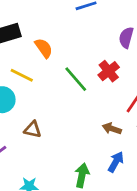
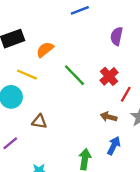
orange semicircle: (44, 48) -> (45, 50), turned -90
red cross: (109, 71) -> (109, 76), moved

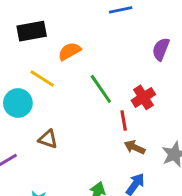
red line: (126, 94) -> (124, 120), moved, turned -49

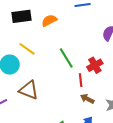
orange semicircle: (69, 51) -> (49, 20), moved
brown triangle: (48, 139) -> (29, 90), size x1.5

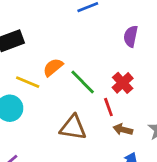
orange semicircle: (49, 20) -> (53, 67), moved
brown triangle: (29, 90) -> (73, 127), moved

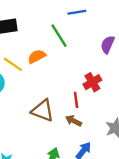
green line: (83, 82) -> (59, 36), moved
brown arrow: (123, 130) -> (74, 121), moved

